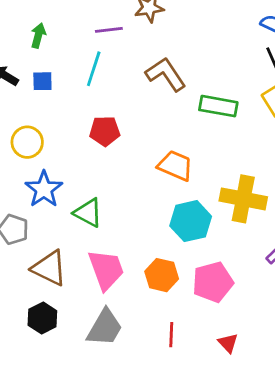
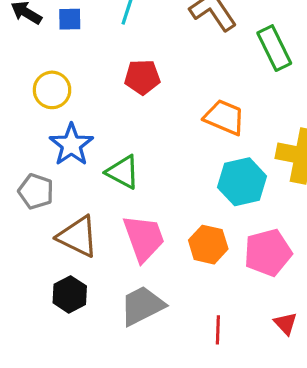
green rectangle: (218, 106) -> (274, 48), turned 54
gray trapezoid: (105, 328) -> (142, 306), turned -147
red line: (171, 335) -> (218, 330), moved

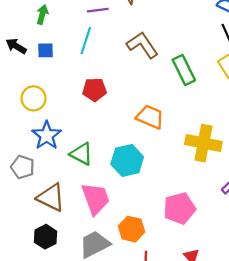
cyan hexagon: (242, 182) -> (127, 160), moved
orange hexagon: (208, 245) -> (132, 229), moved

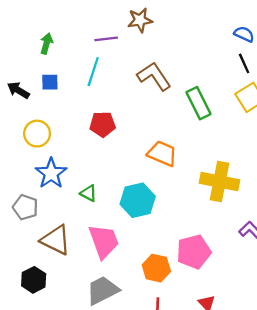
black arrow: (16, 46) -> (18, 90), moved
green triangle: (81, 154) -> (89, 193), size x0.7
orange hexagon: (132, 229) -> (156, 268), moved
black hexagon: (45, 237) -> (34, 280), moved

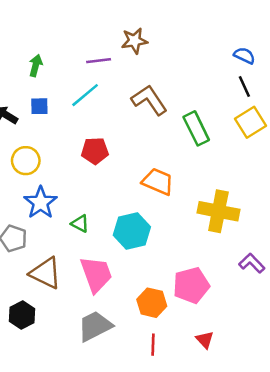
cyan line: (93, 72) -> (85, 95), turned 32

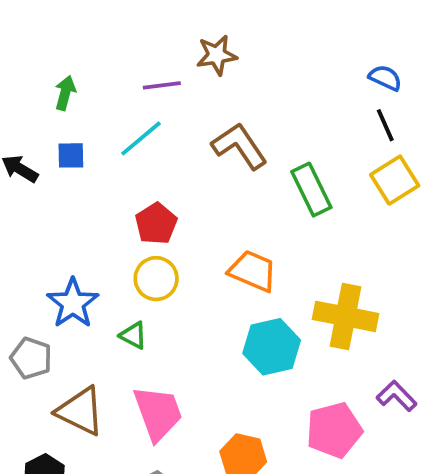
red pentagon: (95, 151) -> (156, 224), turned -30
yellow circle: (26, 161) -> (156, 279), moved
cyan hexagon: (132, 231) -> (272, 347), moved
pink pentagon: (191, 285) -> (334, 430), moved

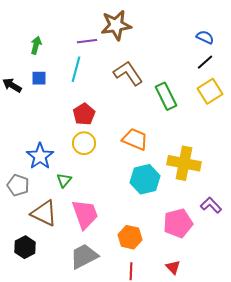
brown star: (217, 55) -> (116, 25), size x1.4
black line: (385, 125) -> (205, 62), turned 72
cyan line: (141, 138) -> (76, 69), turned -35
green triangle: (133, 335) -> (64, 180), moved, turned 42

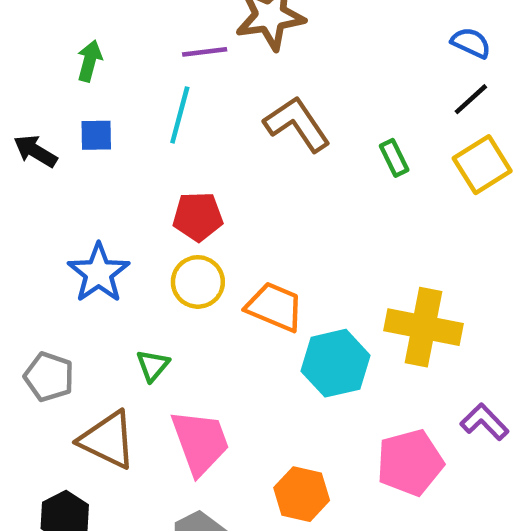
green rectangle: (166, 96) -> (394, 158), moved, size x0.6
red pentagon: (84, 114) -> (198, 217), turned 30
orange trapezoid: (135, 139) -> (275, 307), moved
blue star: (40, 156) -> (99, 273), moved

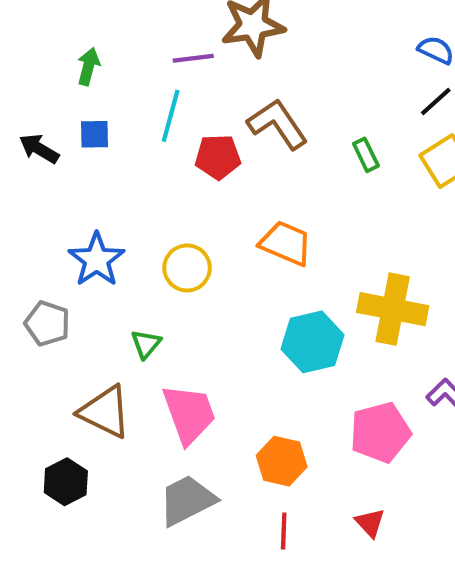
red pentagon: (198, 217) -> (218, 157), moved
orange trapezoid: (275, 307) -> (286, 243), moved
gray pentagon: (49, 377) -> (47, 323), moved

